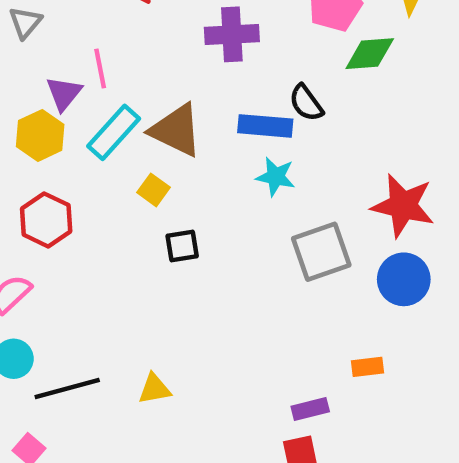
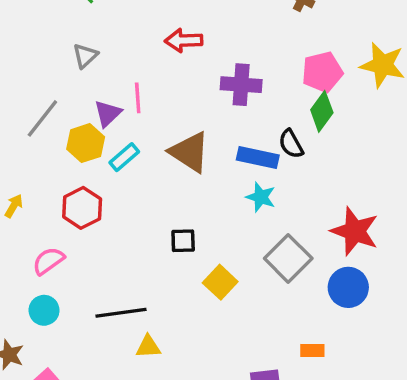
green diamond: (370, 54) -> (322, 111), moved, turned -57
cyan rectangle: (114, 132) -> (124, 157), moved, size x0.7
yellow square: (154, 190) -> (220, 282), moved, size x1.4
gray square: (321, 252) -> (288, 258), turned -33
black line: (67, 388) -> (121, 313), moved

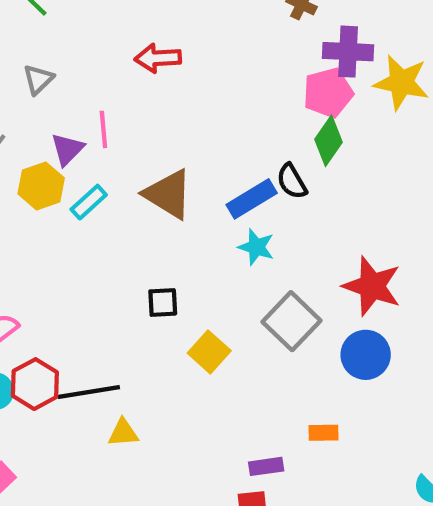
purple cross: (241, 85) -> (348, 52), moved
blue rectangle: (258, 157) -> (252, 199), turned -42
red hexagon: (82, 208) -> (35, 384), moved

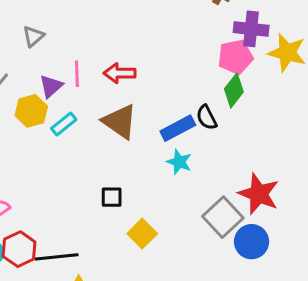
red arrow: (158, 58) -> (120, 73), moved
gray square: (292, 321) -> (223, 217), moved

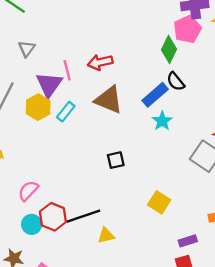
purple triangle: (51, 86) -> (49, 84), size x1.4
green diamond: (234, 90) -> (169, 49), moved
cyan star: (179, 162) -> (162, 121), turned 30
yellow square: (142, 234) -> (159, 202), moved

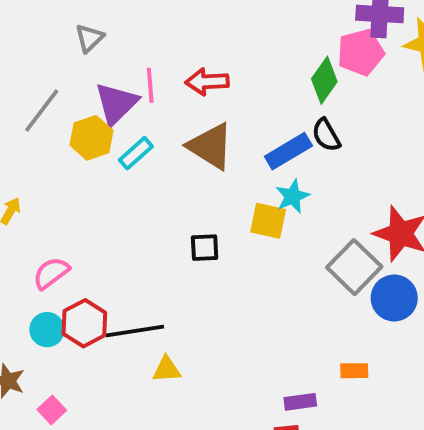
yellow square: (159, 202) -> (268, 221), moved, turned -30

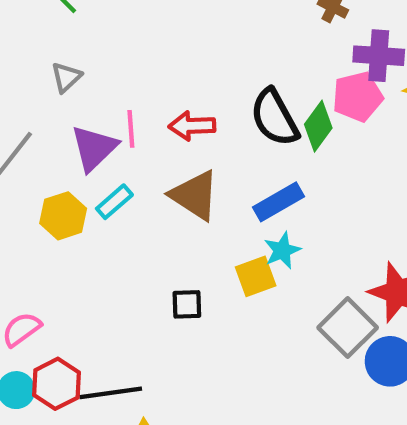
black semicircle: (326, 135) -> (274, 118), moved, size x1.6
yellow hexagon: (91, 138) -> (63, 216), moved
yellow square: (268, 221) -> (256, 276), turned -33

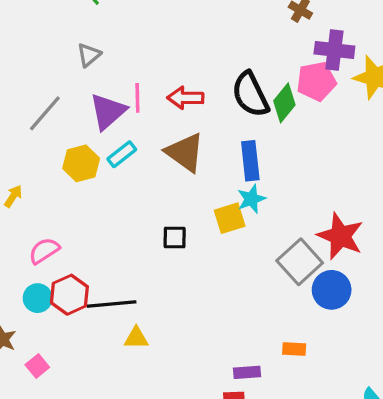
blue rectangle: (278, 202) -> (250, 161), turned -69

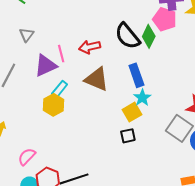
pink pentagon: (316, 81) -> (165, 19), turned -30
purple triangle: (108, 111) -> (46, 66), turned 30
yellow hexagon: (81, 163) -> (54, 105), moved
black square: (175, 237) -> (128, 136), moved

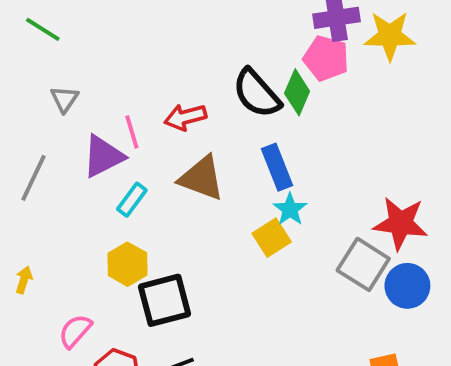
yellow hexagon: (54, 105) -> (127, 264), moved
black square: (128, 136) -> (165, 300), moved, size x1.8

